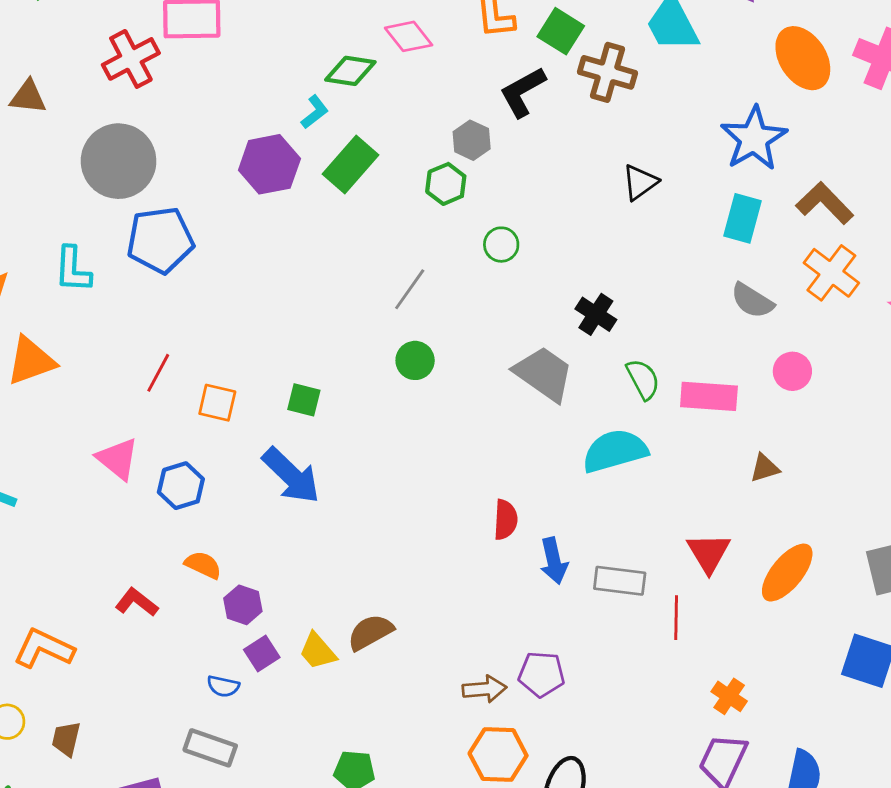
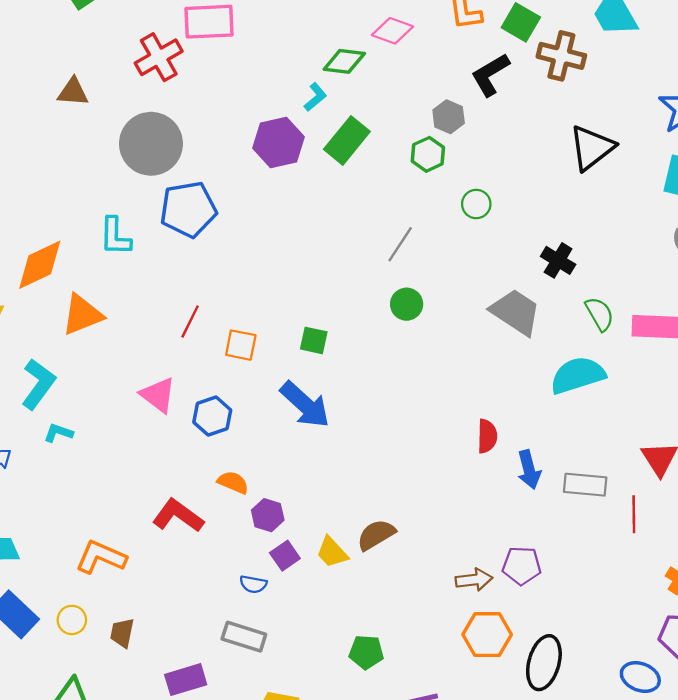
pink diamond: (409, 36) -> (392, 31), turned -30
black triangle: (640, 182) -> (592, 148), size x1.5
red L-shape: (137, 602) -> (178, 516), size x1.4

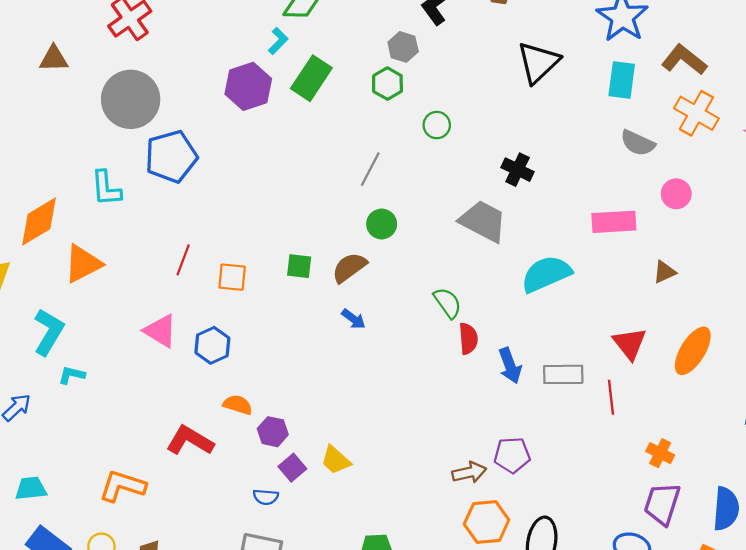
green semicircle: (600, 314) -> (448, 303), moved
blue arrow: (305, 405) -> (354, 319), moved, size x0.5
brown semicircle: (376, 535) -> (349, 268), moved

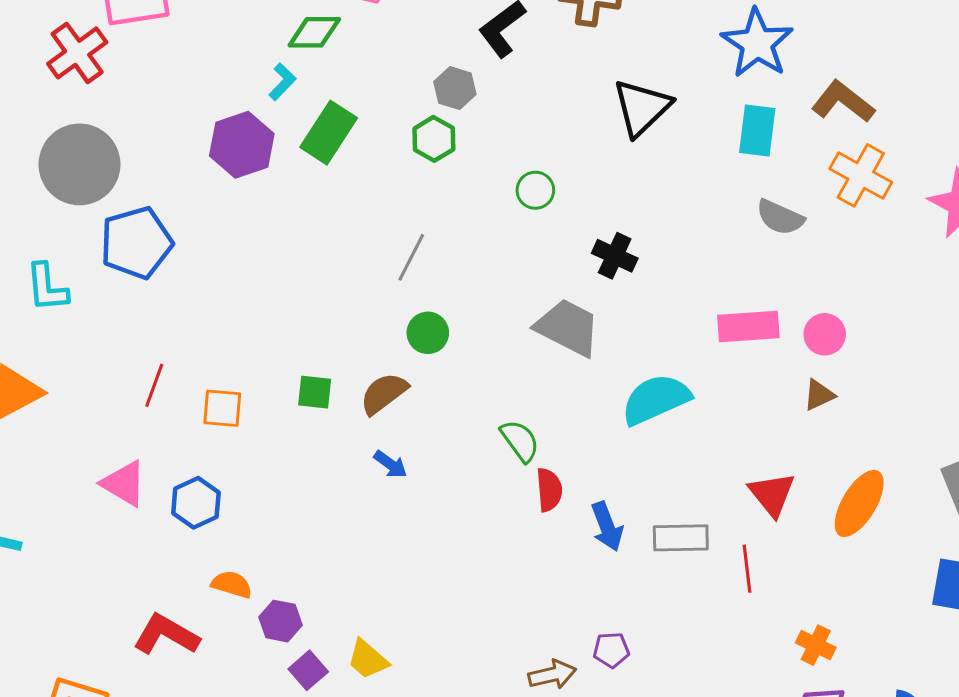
green circle: (437, 125) -> (535, 190), moved
pink circle: (676, 194) -> (825, 334), moved
purple pentagon: (512, 455) -> (611, 650), size x0.7

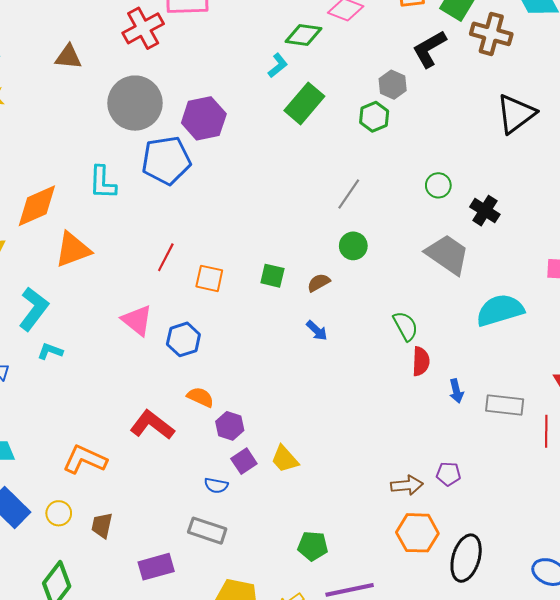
purple hexagon: (242, 145) -> (204, 118), moved
green circle: (535, 190) -> (438, 185), moved
brown semicircle: (384, 393) -> (319, 283), size x0.7
blue arrow: (607, 527) -> (456, 391), size x0.7

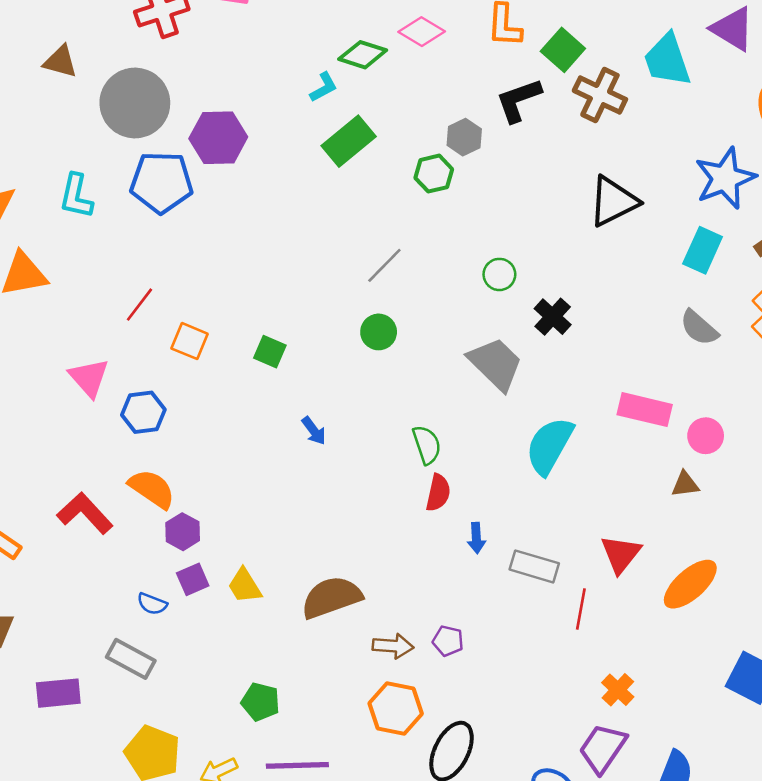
brown triangle: (68, 57) -> (60, 62), moved
brown semicircle: (319, 283) -> (331, 597), moved, size x2.0
cyan semicircle: (500, 310) -> (549, 446), turned -54
orange semicircle: (200, 397) -> (152, 489), size x1.4

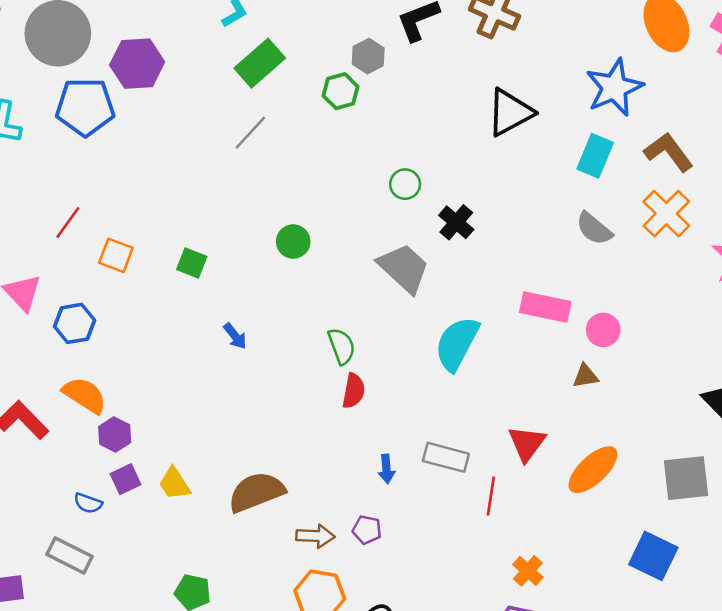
gray line: (384, 265) -> (250, 133), moved
blue arrow: (476, 538) -> (386, 469), moved

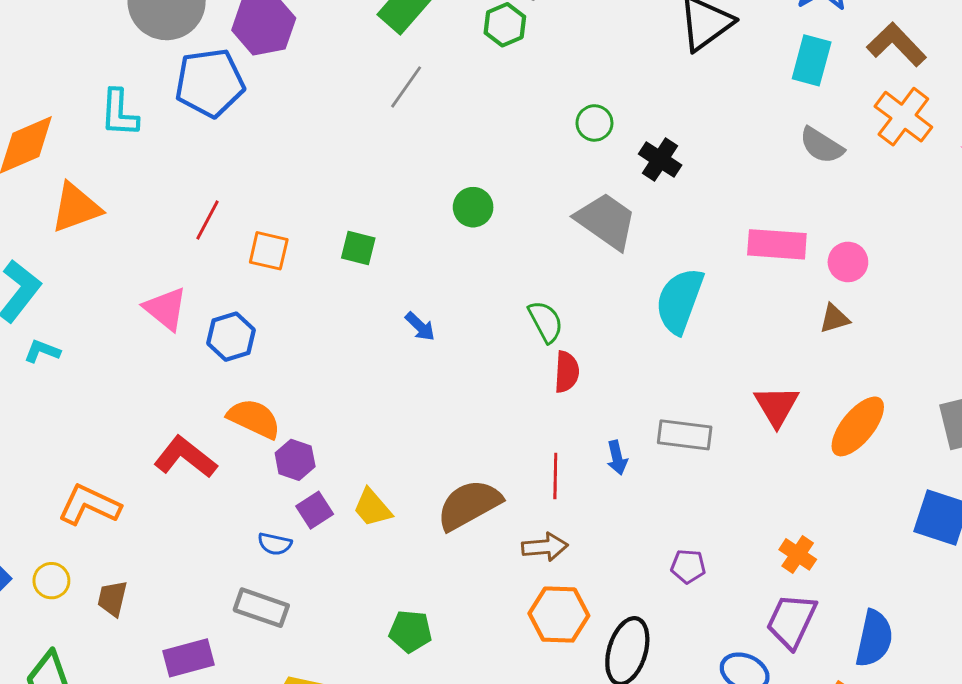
red line: (491, 496) -> (555, 476), moved
purple pentagon: (367, 530) -> (688, 566), moved

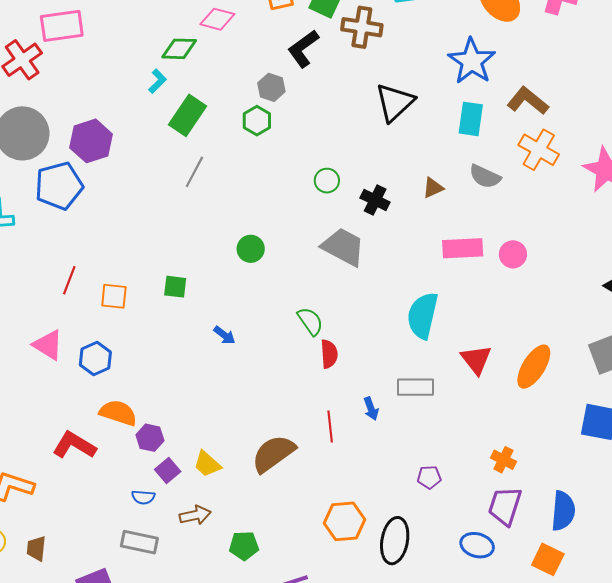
cyan semicircle: (680, 301) -> (423, 316), moved
brown triangle: (834, 318) -> (433, 188), moved
brown arrow: (545, 547) -> (195, 515), moved

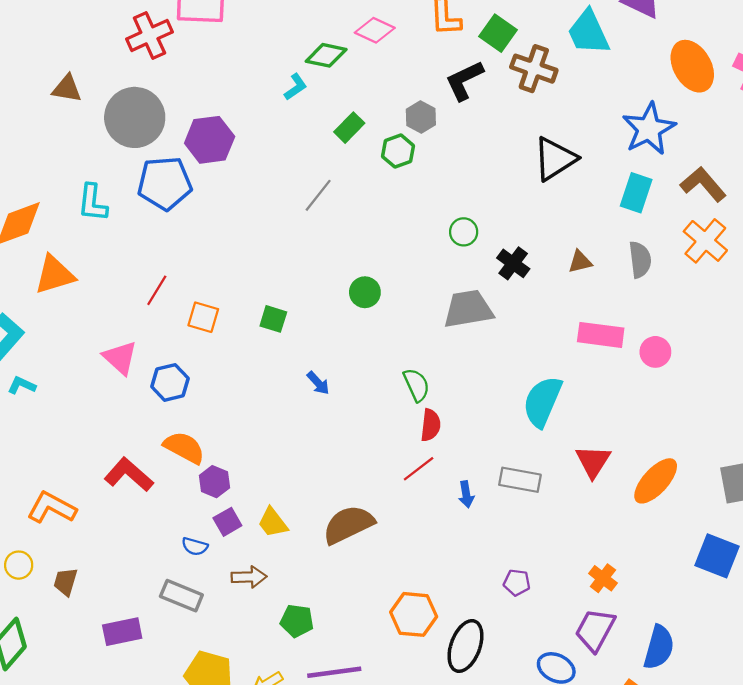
green rectangle: (187, 115) -> (349, 128), moved, size x0.7
gray semicircle: (485, 176) -> (640, 260), turned -132
gray trapezoid: (343, 247) -> (468, 309), turned -48
red line: (330, 426) -> (419, 469), moved, turned 48

